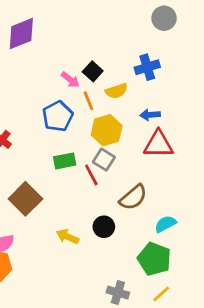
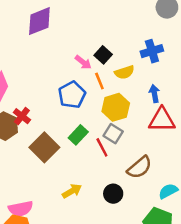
blue arrow: (150, 115) -> (154, 94), turned 84
green rectangle: (65, 161) -> (78, 135), turned -36
brown square: (25, 199) -> (44, 147), moved
yellow arrow: (67, 237) -> (72, 191), moved, turned 126

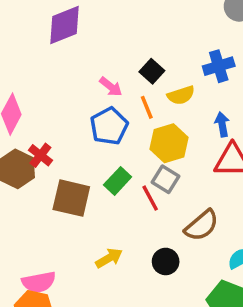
pink arrow: (83, 62) -> (111, 87), moved
brown square: (44, 147) -> (71, 198), turned -32

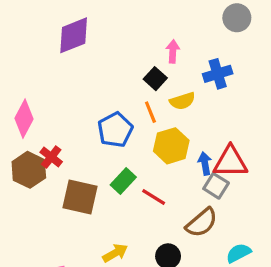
pink arrow: (111, 87) -> (173, 51), moved, turned -125
blue arrow: (222, 124) -> (205, 163), moved
gray square: (166, 179) -> (216, 186), moved
red line: (150, 198) -> (154, 197), turned -30

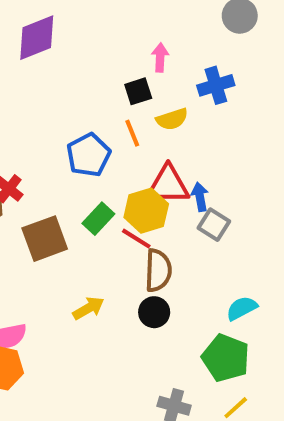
black square: (155, 79) -> (138, 91), turned 30
yellow hexagon: (171, 146) -> (146, 211), moved
red triangle: (230, 162) -> (168, 185), moved
brown square: (80, 197) -> (45, 239), turned -33
brown semicircle: (202, 223) -> (158, 270), moved, turned -48

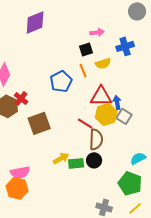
pink arrow: (160, 57) -> (97, 32), turned 80
yellow hexagon: (146, 211) -> (106, 114), moved
green rectangle: (98, 219) -> (76, 163), moved, turned 42

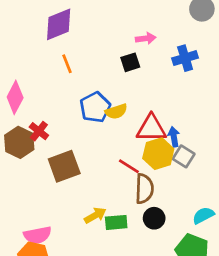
yellow semicircle: (103, 63) -> (116, 111), moved
orange line: (83, 70) -> (67, 64), moved
black circle: (94, 160) -> (154, 218), moved

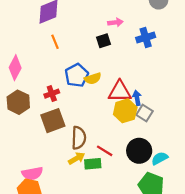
red cross: (39, 131) -> (52, 94), moved, turned 32
red line: (129, 166) -> (105, 151), moved
brown semicircle: (144, 189) -> (79, 138), moved
black circle: (154, 218) -> (139, 151), moved, size x1.5

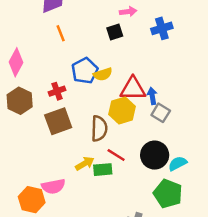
yellow hexagon: (125, 111) -> (122, 110), moved
brown semicircle: (79, 138) -> (99, 129), moved
pink semicircle: (32, 173) -> (53, 186), moved

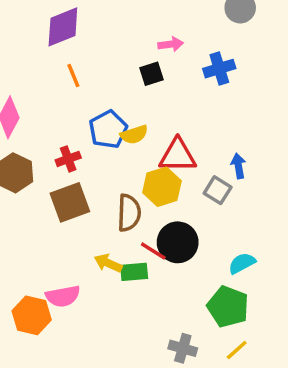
blue arrow: (152, 96) -> (238, 166), moved
black circle: (155, 155) -> (178, 242), moved
yellow arrow: (85, 163) -> (108, 263), turned -126

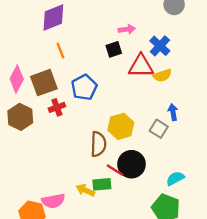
blue cross: (219, 69) -> (160, 46), turned -30
yellow semicircle: (134, 135) -> (162, 75), moved
red triangle: (178, 155) -> (141, 66), moved
brown square: (70, 202) -> (44, 83), moved
yellow arrow: (108, 263) -> (85, 190), moved

